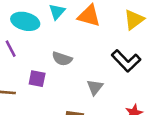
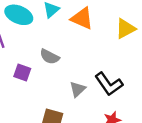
black L-shape: (126, 61) -> (109, 84), moved

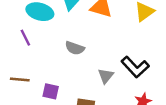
purple square: (22, 73) -> (51, 91), moved

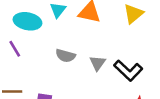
gray triangle: (106, 76) -> (97, 63), moved

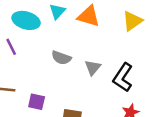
black L-shape: (128, 70) -> (123, 77), turned 76

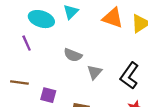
orange triangle: (89, 16) -> (113, 18), moved
gray triangle: (93, 68) -> (94, 72), moved

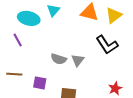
gray semicircle: (73, 55) -> (59, 59), moved
black L-shape: (129, 76) -> (107, 45), moved, turned -65

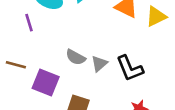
black L-shape: (107, 45) -> (130, 68), moved
purple square: (40, 83) -> (46, 82), size x1.5

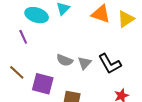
brown line: (16, 65) -> (17, 72), turned 35

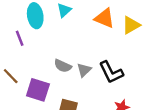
cyan ellipse: (37, 15) -> (35, 16), turned 60

